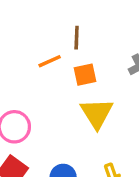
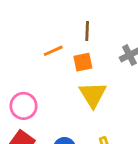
brown line: (77, 38) -> (87, 31), moved

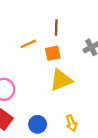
yellow triangle: (93, 95) -> (61, 80), turned 40

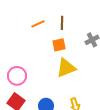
orange line: (28, 44) -> (38, 24), moved

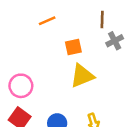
brown line: (62, 23) -> (102, 20), moved

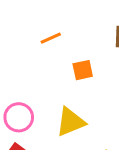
yellow triangle: (82, 76) -> (71, 122), moved

